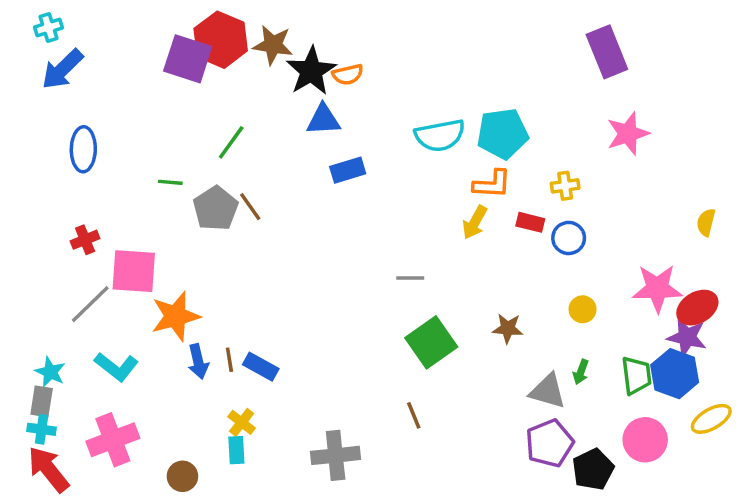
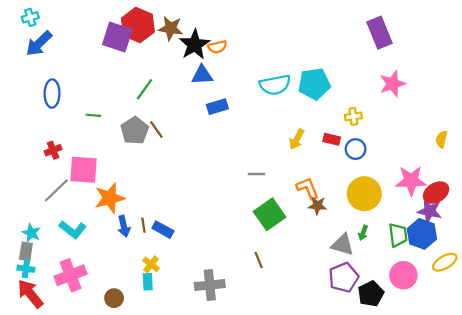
green line: (170, 182) -> (93, 115), moved
orange L-shape: (492, 184) -> (308, 188), moved, turned -115
yellow circle: (583, 309) -> (364, 194), size x2.0

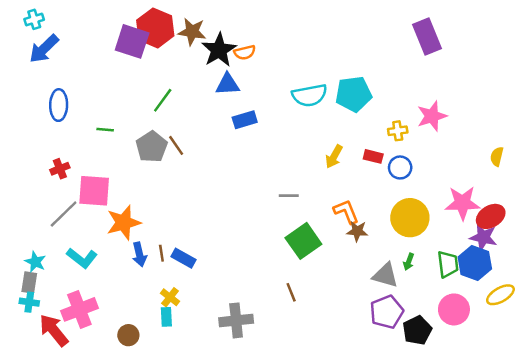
pink star: (393, 84) -> (432, 116), moved
red arrow: (30, 294) -> (54, 330), moved

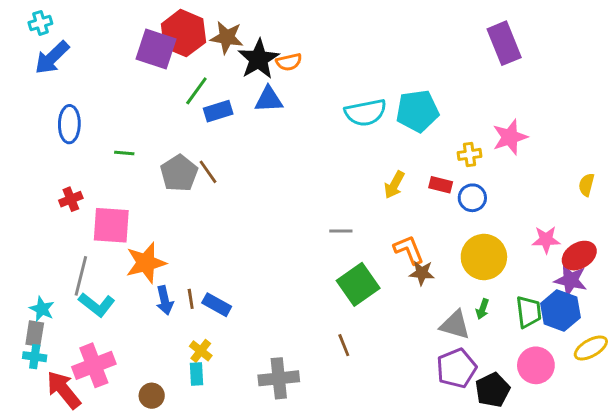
green line: (163, 100) -> (196, 91), moved
blue rectangle: (245, 120) -> (218, 111), moved
pink star: (463, 203) -> (546, 240), size x0.7
gray line: (64, 214) -> (81, 276), moved, turned -32

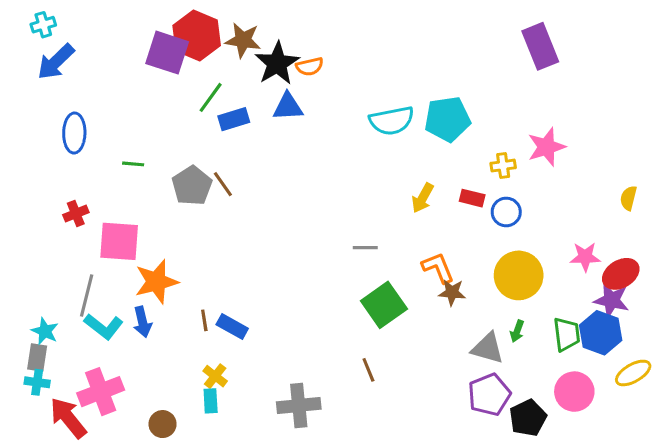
blue arrow: (165, 300) -> (142, 322), moved

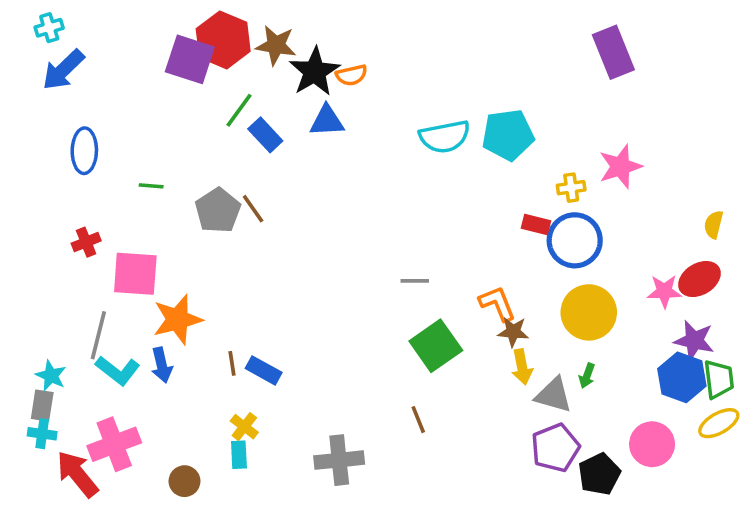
blue rectangle: (234, 119) -> (265, 135), turned 64
yellow arrow: (423, 198) -> (522, 367), moved, turned -40
blue circle: (506, 212) -> (575, 240), size x1.6
red ellipse: (621, 274) -> (699, 279), moved
green trapezoid: (567, 334) -> (719, 379), moved

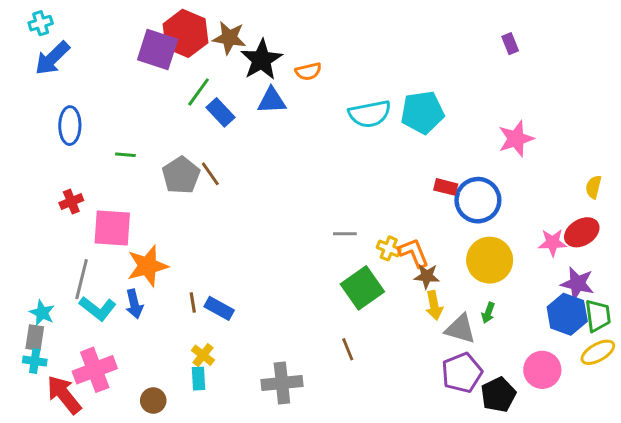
purple rectangle: (613, 52) -> (510, 44), size x0.5
orange semicircle: (351, 75) -> (308, 71), moved
yellow cross: (571, 188) -> (389, 248), moved, turned 30

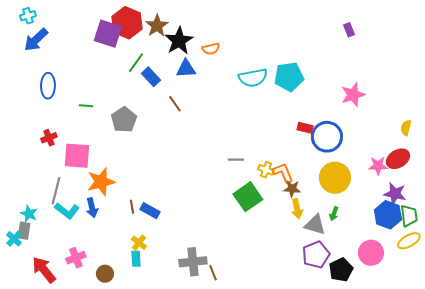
brown star: (229, 38) -> (157, 26), turned 30
brown line: (210, 174) -> (175, 104), moved
brown line: (348, 349) -> (213, 273), moved
cyan cross: (35, 361) -> (14, 239), moved, turned 35
pink cross: (95, 370) -> (76, 258), moved, size x0.7

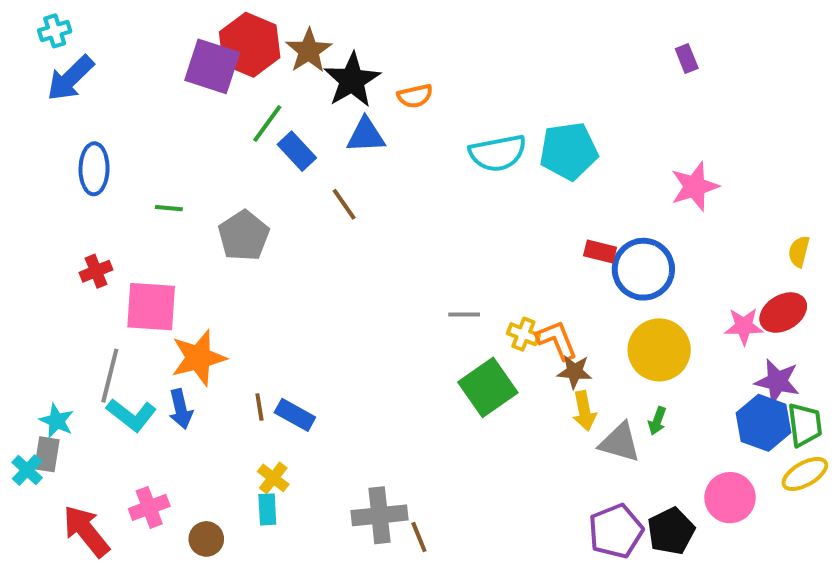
purple pentagon: (316, 255) -> (616, 531), moved

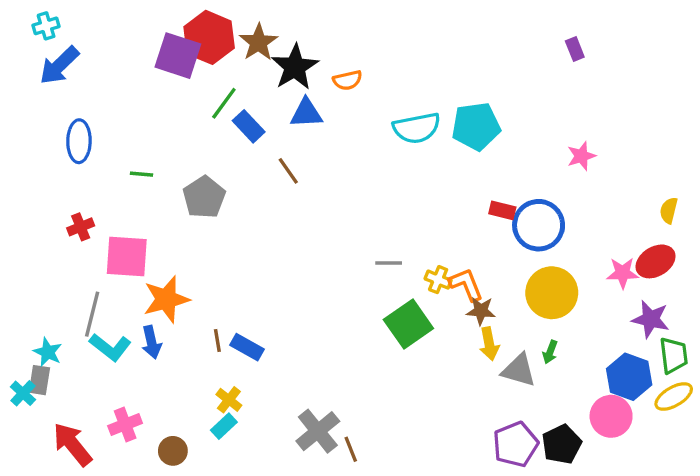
pink star: (695, 187) -> (581, 156), size x0.7
blue hexagon: (764, 423) -> (629, 377), moved
cyan rectangle: (267, 509) -> (224, 426), turned 50
gray cross: (380, 515) -> (318, 431), turned -33

